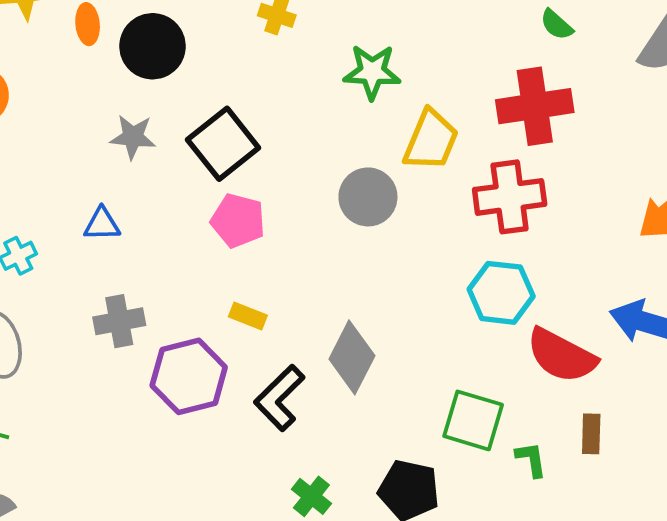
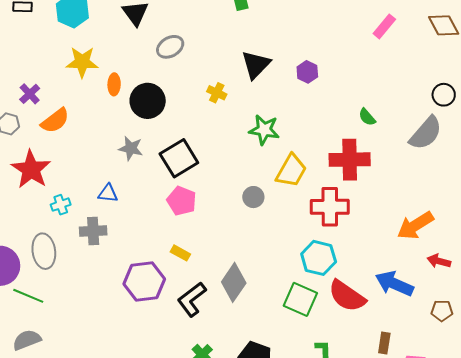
gray circle: (368, 197) -> (253, 197), size x0.7
gray cross: (119, 321) -> (93, 231), moved
green square: (473, 420) -> (300, 299), moved
brown rectangle: (591, 434) -> (384, 343), moved

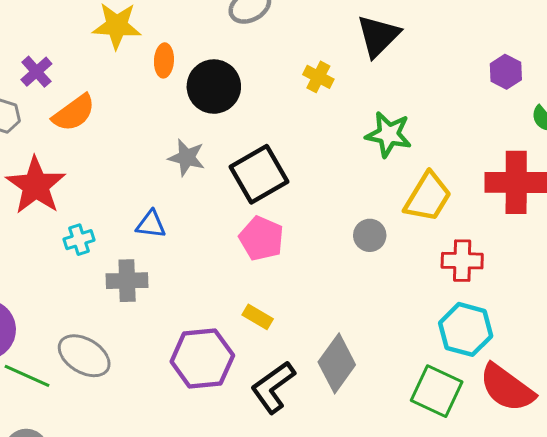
purple hexagon: (307, 72) -> (506, 72), moved
red cross: (330, 207) -> (462, 261), moved, size x0.7
gray ellipse: (44, 251) -> (84, 356), moved, turned -52

